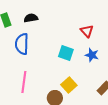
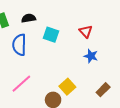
cyan square: (66, 53) -> (51, 35), moved
pink line: (24, 82) -> (21, 84), turned 40

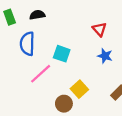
cyan square: (51, 35) -> (62, 54), moved
pink line: (21, 84) -> (41, 74), moved

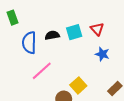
black semicircle: (37, 15) -> (52, 35), moved
cyan square: (62, 54) -> (74, 32), moved, turned -35

